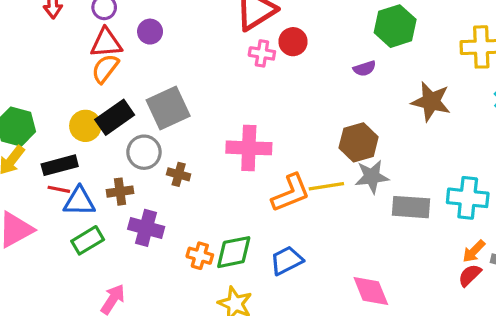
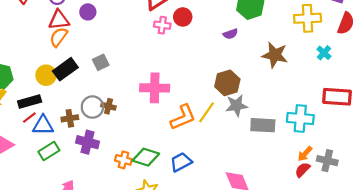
gray square: (168, 108) -> (101, 62), size x0.6
gray circle: (144, 152) -> (92, 107), moved
yellow line: (326, 186) -> (207, 112), turned -45
red line: (59, 189) -> (29, 118), turned -48
green diamond: (234, 252) -> (146, 157), turned 30

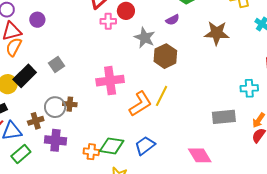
brown hexagon: (227, 83) -> (165, 56), moved
gray star: (237, 106) -> (145, 38), moved, turned -30
cyan cross: (300, 118) -> (249, 88), size x0.7
gray rectangle: (263, 125) -> (224, 117), moved

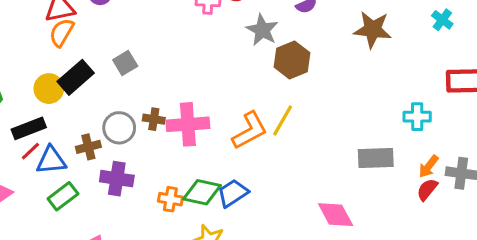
pink cross: (110, 81) -> (188, 124), moved
brown cross: (70, 104) -> (154, 119), moved
blue trapezoid: (145, 146) -> (233, 193), moved

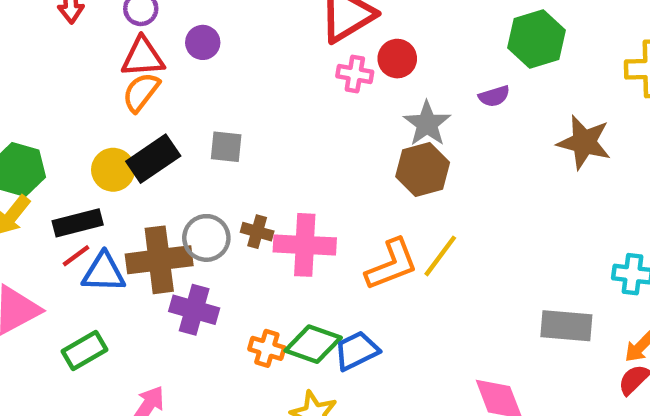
brown hexagon: (292, 60) -> (423, 170), moved
gray square: (125, 63) -> (226, 147), turned 30
brown cross: (88, 147) -> (159, 260), size x1.8
green rectangle: (63, 196) -> (85, 350), moved

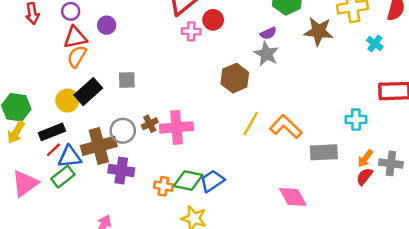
gray star: (427, 124) -> (266, 54), moved
brown star: (584, 142) -> (319, 31), moved
brown cross: (257, 232) -> (150, 124), turned -35
orange L-shape: (392, 265) -> (286, 127), moved, turned -108
green rectangle: (85, 350) -> (63, 177), moved

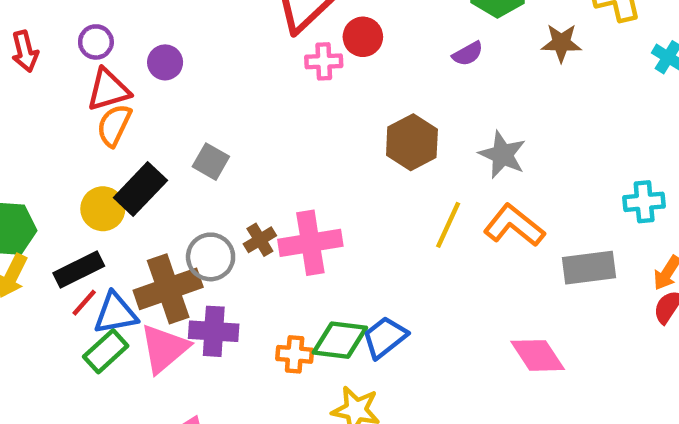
brown star: (319, 31) -> (561, 43), size x0.7
gray star: (266, 54) -> (502, 155), moved
gray square: (127, 80) -> (211, 162), turned 36
pink triangle: (25, 183) -> (164, 348), moved

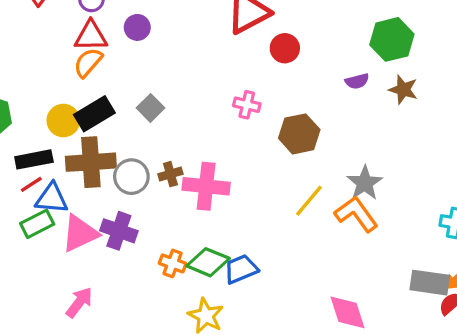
brown star: (561, 43) -> (403, 90), moved
pink cross: (324, 61) -> (247, 105), moved
gray star: (502, 155) -> (365, 183), moved
gray rectangle: (589, 268) -> (430, 283), moved
brown cross: (168, 289) -> (91, 162), moved

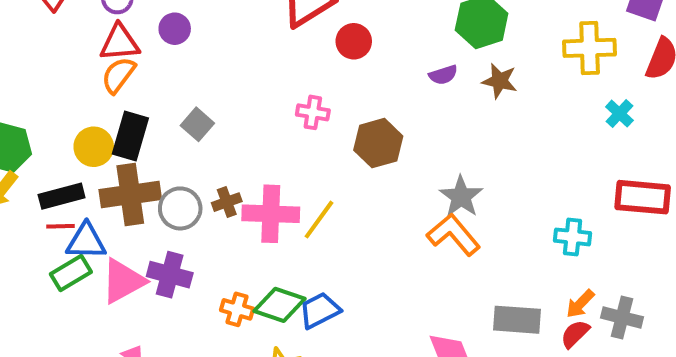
black rectangle: (94, 114) -> (130, 136), turned -39
red line: (31, 184) -> (60, 226), turned 35
yellow line: (309, 201) -> (319, 220), moved
gray rectangle: (430, 283) -> (517, 320), moved

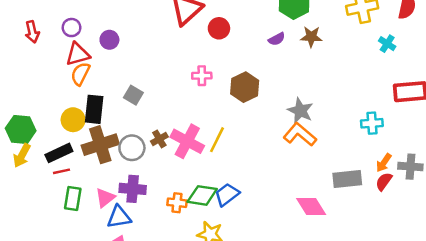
pink cross: (271, 214) -> (187, 141), turned 36
blue triangle: (86, 241) -> (119, 217), moved
green rectangle: (71, 273) -> (73, 198), turned -40
pink triangle: (123, 281) -> (105, 198), size x0.7

